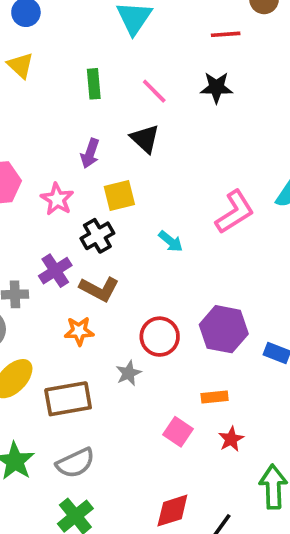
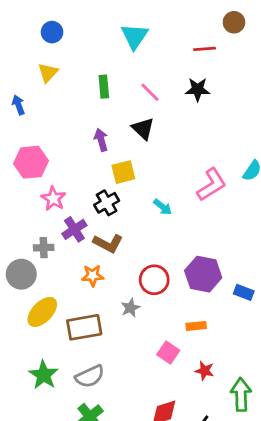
yellow triangle: (20, 65) -> (48, 73), turned 30
purple arrow: (90, 153) -> (101, 140), turned 145
pink star: (57, 199) -> (53, 199), moved
red star: (231, 439) -> (205, 371), moved, turned -30

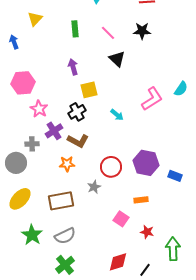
black triangle: (143, 129) -> (117, 59), moved
yellow ellipse: (42, 312) -> (20, 199), moved

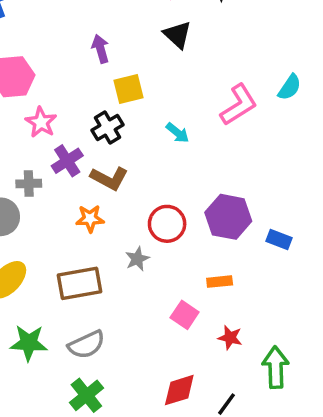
green star: (32, 235) -> (29, 343), turned -30

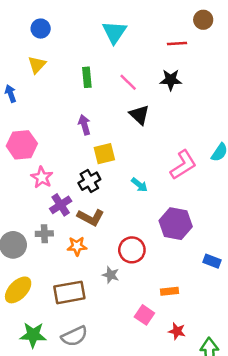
gray cross: (29, 184) -> (44, 234), moved
purple hexagon: (228, 217) -> (176, 224), moved
gray star: (137, 259) -> (111, 275), turned -30

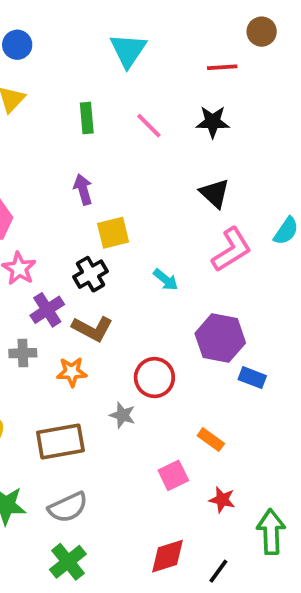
black triangle: (139, 115) -> (215, 193), moved
blue rectangle: (212, 261) -> (252, 378), moved
orange rectangle: (169, 291) -> (211, 440), turned 42
pink square: (144, 315) -> (173, 475), turned 30

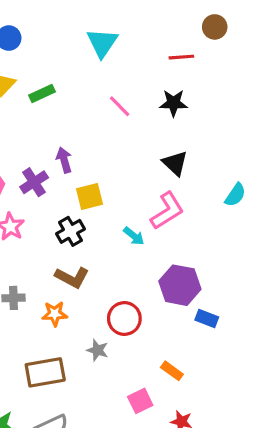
green rectangle: (87, 118) -> (42, 93), moved, turned 70
pink L-shape: (232, 250) -> (167, 211), moved
purple cross: (47, 310) -> (34, 182), moved

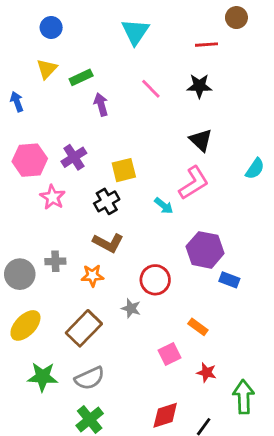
purple arrow: (64, 160) -> (101, 104), moved
brown rectangle: (45, 372) -> (84, 328), turned -36

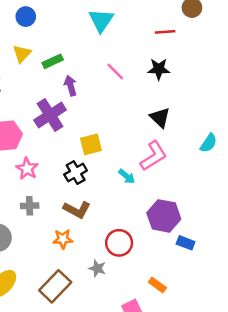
purple cross: (74, 157) -> (50, 115), moved, size x1.4
gray cross: (55, 261) -> (30, 206), moved

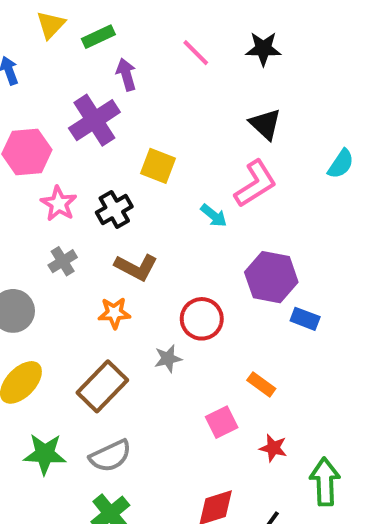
yellow square: (91, 144) -> (158, 166), turned 35
black cross: (76, 173) -> (114, 210), moved
gray cross: (30, 206) -> (63, 261), turned -30
gray star: (97, 268) -> (168, 359), turned -30

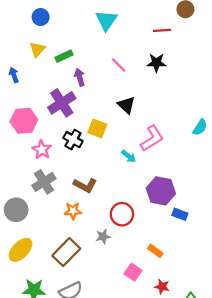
black triangle: (265, 124) -> (126, 105), moved
black cross: (114, 210) -> (73, 140), moved, turned -30
gray cross: (63, 261) -> (44, 182), size x1.5
pink square: (222, 422) -> (133, 272), turned -30

